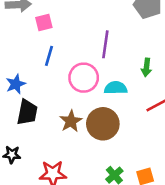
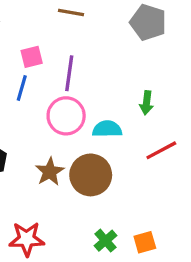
pink square: (44, 22) -> (32, 57), moved
purple line: (105, 44) -> (69, 73), moved

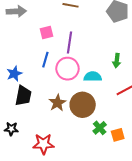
blue line: (22, 88) -> (45, 60), moved
green cross: (105, 241) -> (100, 128), moved
orange square: (145, 242) -> (118, 135), moved

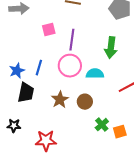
blue line: (45, 60) -> (39, 68), moved
green arrow: (117, 61) -> (111, 48), moved, size x1.5
brown circle: (83, 105) -> (85, 102), size x0.6

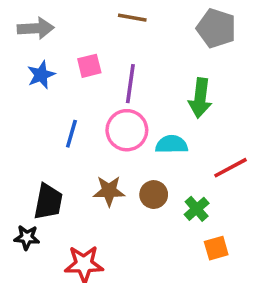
blue star: (17, 71) -> (41, 75), moved
black trapezoid: (26, 93) -> (48, 202), moved
brown star: (60, 100) -> (109, 191), turned 30
green cross: (102, 125) -> (197, 209), moved

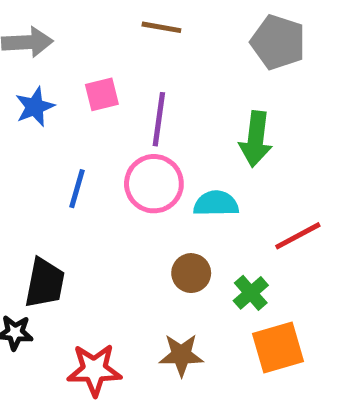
brown star: (109, 191) -> (181, 355), moved
orange square: (216, 248) -> (278, 347), size x1.5

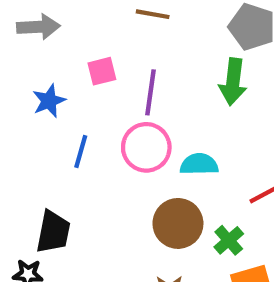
blue star: (35, 107) -> (49, 101), moved
green arrow: (256, 139) -> (233, 82), moved
brown circle: (191, 273) -> (178, 223), size x1.5

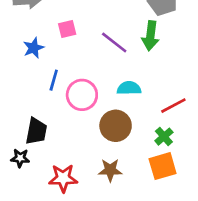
purple line: (150, 92) -> (114, 42), moved, turned -60
pink circle: (146, 147) -> (82, 95), moved
green cross: (229, 240) -> (164, 137), moved

